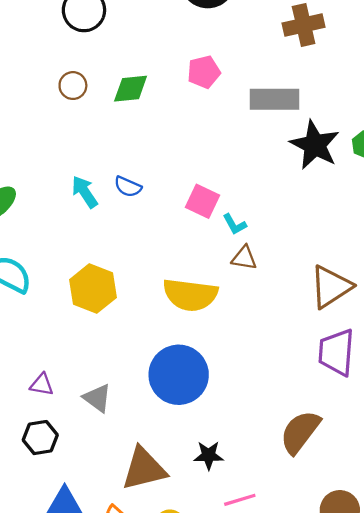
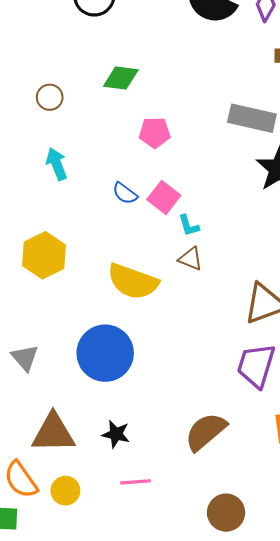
pink pentagon: (204, 72) -> (155, 133), moved
brown circle: (73, 86) -> (50, 97), moved
blue semicircle: (128, 187) -> (125, 193), moved

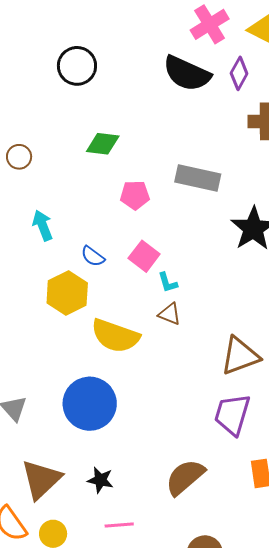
brown circle: (50, 97) -> (19, 157), moved
gray rectangle: (252, 118) -> (198, 178), moved
blue semicircle: (125, 193) -> (93, 256), moved
yellow hexagon: (44, 255) -> (67, 293), moved
brown triangle: (53, 433) -> (41, 479), turned -42

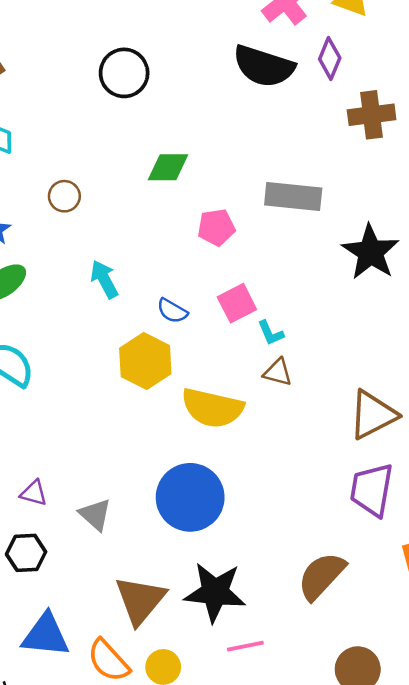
pink square: (144, 256) -> (237, 303), turned 32
black star: (100, 480) -> (215, 592), size x1.8

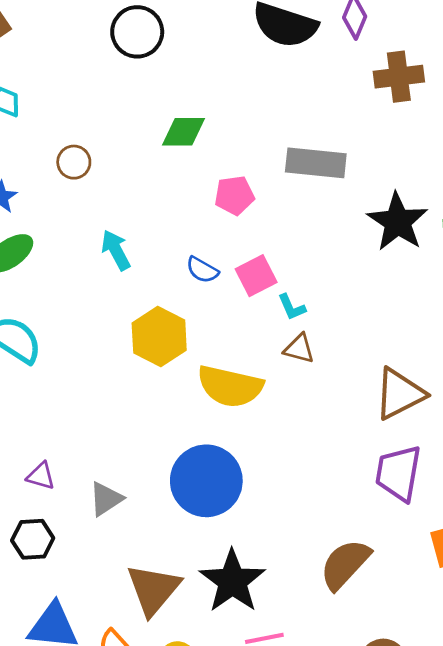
blue semicircle: (172, 311) -> (202, 270), moved
gray triangle: (95, 515) -> (106, 499), turned 45
black star: (215, 592) -> (232, 581), turned 30

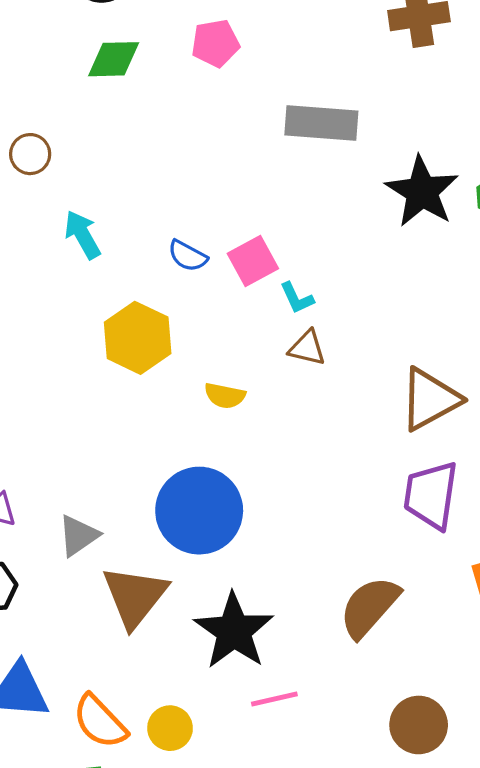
green diamond: (183, 132) -> (114, 59), moved
brown circle: (74, 162) -> (30, 154), moved
pink pentagon: (234, 195) -> (215, 43), moved
yellow semicircle: (230, 386) -> (225, 396), size x0.5
brown triangle: (153, 589) -> (135, 596), moved

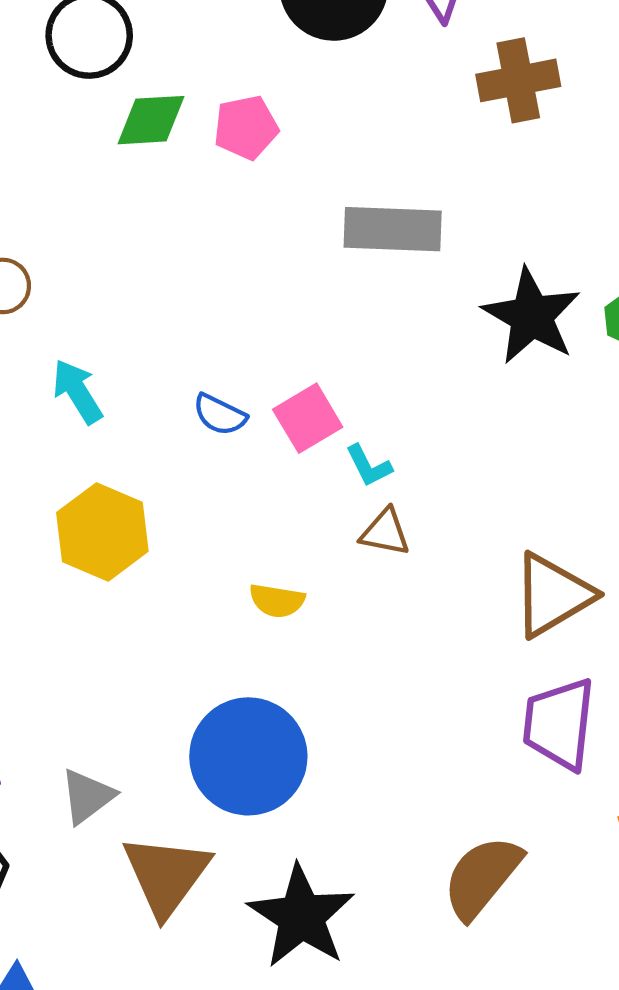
green diamond: (114, 59) -> (151, 120), moved
yellow hexagon: (138, 338) -> (102, 532), moved

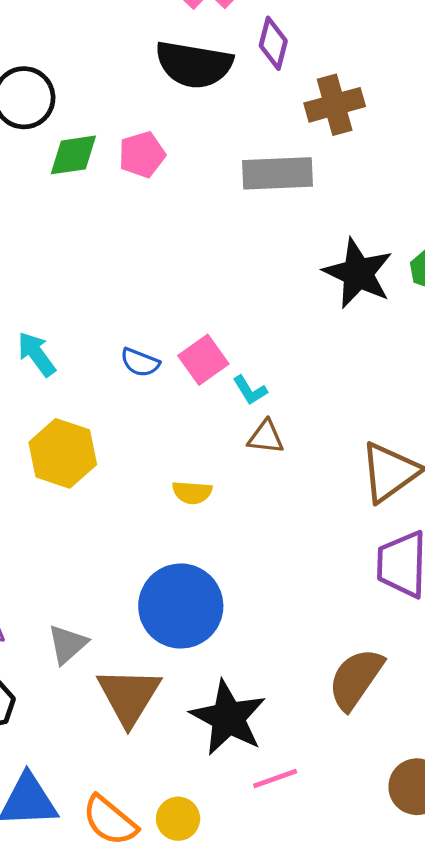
gray rectangle: (393, 229) -> (278, 173), moved

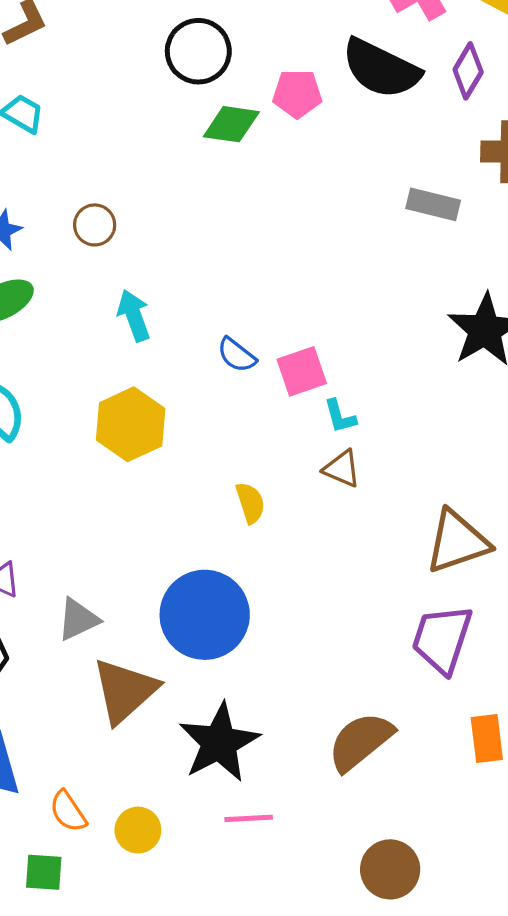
pink pentagon: (142, 155) -> (297, 94), moved
gray rectangle: (278, 173) -> (433, 204), size x0.7
yellow semicircle: (192, 492) -> (250, 503), turned -129
orange semicircle: (110, 821) -> (68, 811), size x0.7

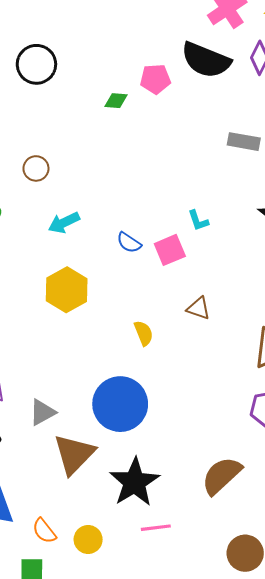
black circle: (198, 51) -> (36, 64), moved
green diamond: (231, 124) -> (116, 101), size x0.7
cyan arrow: (134, 315) -> (64, 223), turned -92
cyan L-shape: (340, 416) -> (198, 221), moved

